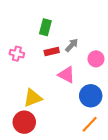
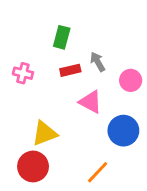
gray arrow: (72, 45) -> (98, 62), turned -72
orange line: (90, 124) -> (98, 172), moved

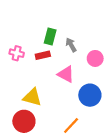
green rectangle: (62, 37) -> (50, 36), moved
red rectangle: (70, 70) -> (43, 55), moved
yellow triangle: (44, 133) -> (32, 97), turned 36

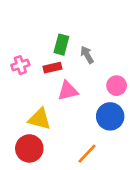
pink cross: (17, 53) -> (20, 65), turned -32
pink circle: (95, 58) -> (117, 86), moved
pink triangle: (66, 74) -> (68, 91), moved, turned -42

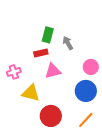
pink cross: (20, 65) -> (14, 72), moved
red circle: (29, 148) -> (51, 116), moved
orange line: (87, 154) -> (86, 120), moved

